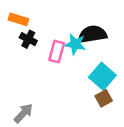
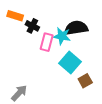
black cross: (28, 39) -> (32, 26), moved
cyan square: (102, 76) -> (70, 62), moved

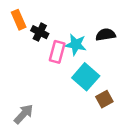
orange rectangle: (15, 16) -> (19, 20), turned 49
black semicircle: (76, 28) -> (106, 35), moved, size x0.7

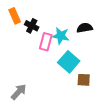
brown square: (104, 99) -> (84, 80), turned 32

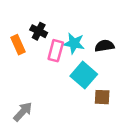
orange rectangle: (15, 16) -> (18, 45), moved
black semicircle: (85, 28) -> (104, 46), moved

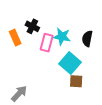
black semicircle: (104, 46) -> (87, 39), turned -70
brown square: (102, 97) -> (76, 81), moved

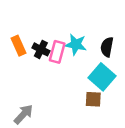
black cross: (32, 26) -> (41, 49), moved
cyan square: (70, 63) -> (102, 77), moved

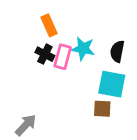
orange rectangle: (18, 46) -> (49, 25), moved
cyan square: (102, 77) -> (112, 84), turned -30

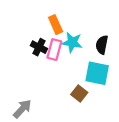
orange rectangle: (49, 25) -> (56, 25), moved
brown square: (102, 109) -> (79, 93), moved, turned 35

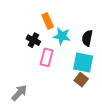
pink rectangle: (54, 50) -> (47, 57), moved
brown square: (79, 93) -> (81, 80), moved

